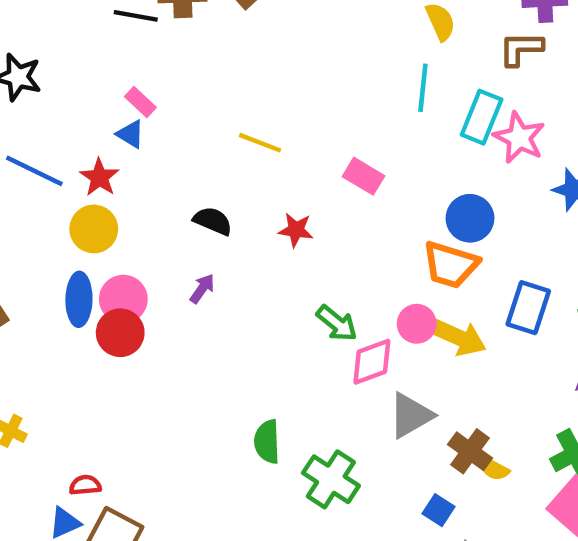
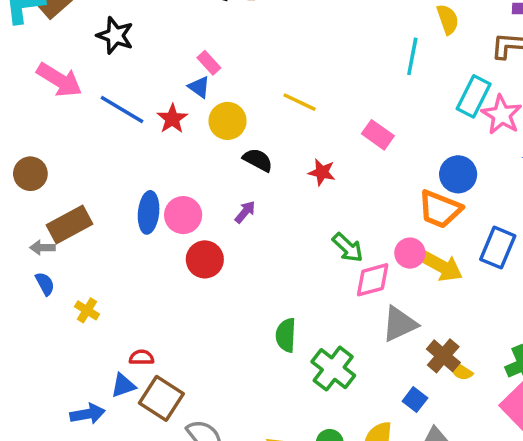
cyan line: (423, 88) -> (412, 56), moved
yellow circle: (94, 229) -> (228, 121), moved
red circle: (120, 333) -> (205, 259), moved

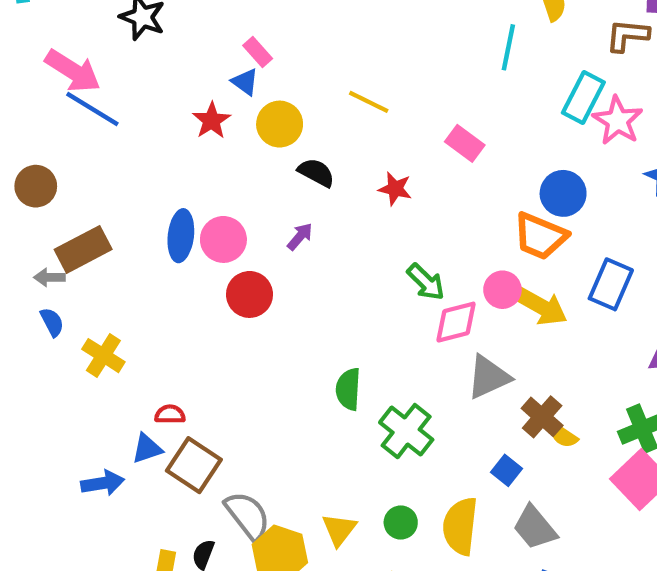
blue line: (122, 110) -> (92, 109), moved
yellow cross: (87, 310) -> (103, 356), size x1.4

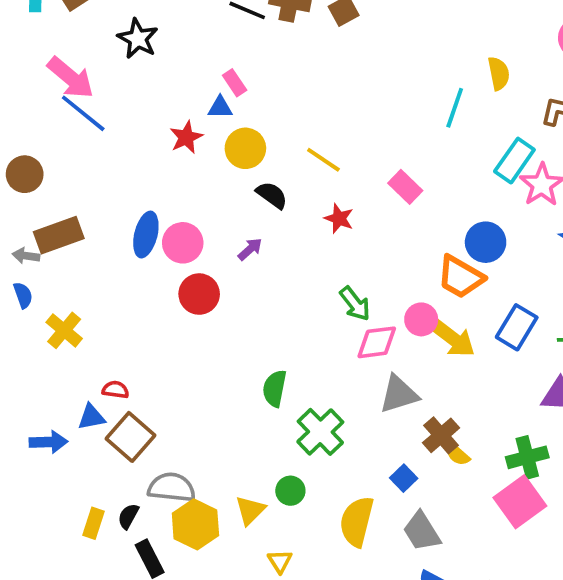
blue triangle: (245, 82) -> (220, 107), turned -44
yellow line: (369, 102) -> (323, 160), moved
gray semicircle: (248, 516) -> (172, 487), turned -54
green circle: (401, 523) -> (290, 491), moved

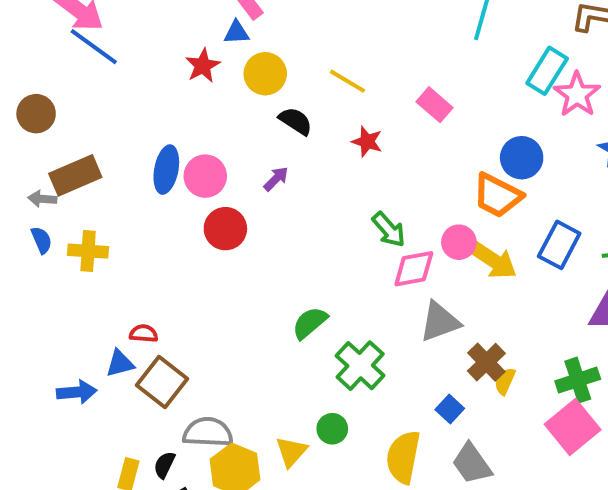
yellow cross: (64, 330) -> (88, 251), moved, turned -33
green semicircle: (275, 388) -> (310, 323), turned 42
yellow semicircle: (458, 454) -> (505, 381), turned 76

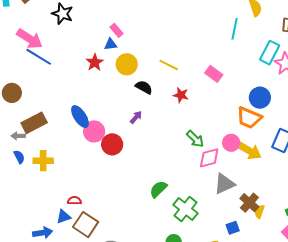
blue ellipse: (166, 170) -> (80, 117), turned -40
pink circle: (205, 176) -> (94, 131), moved
blue square: (450, 409) -> (233, 228), turned 32

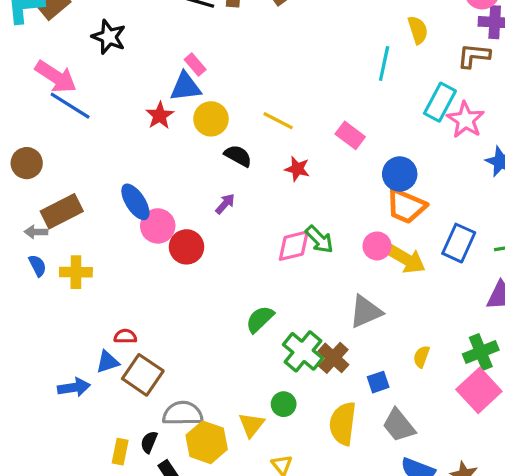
blue triangle: (111, 44) -> (185, 87), size x1.5
blue circle: (260, 98) -> (400, 174), moved
pink diamond: (209, 158) -> (294, 246), moved
brown cross: (249, 203) -> (333, 358), moved

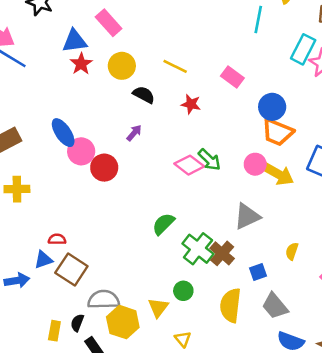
pink rectangle: (195, 64) -> (109, 23), size x1.5
blue triangle: (185, 87) -> (75, 41), moved
pink diamond: (294, 246) -> (189, 165), turned 52

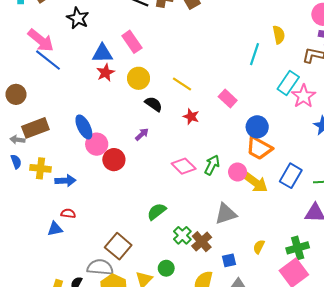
green arrow: (209, 160) -> (212, 165), moved, turned -114
green cross: (198, 249) -> (182, 235), size x0.7
brown square: (71, 270) -> (118, 246), moved
blue arrow: (17, 280) -> (65, 181), moved

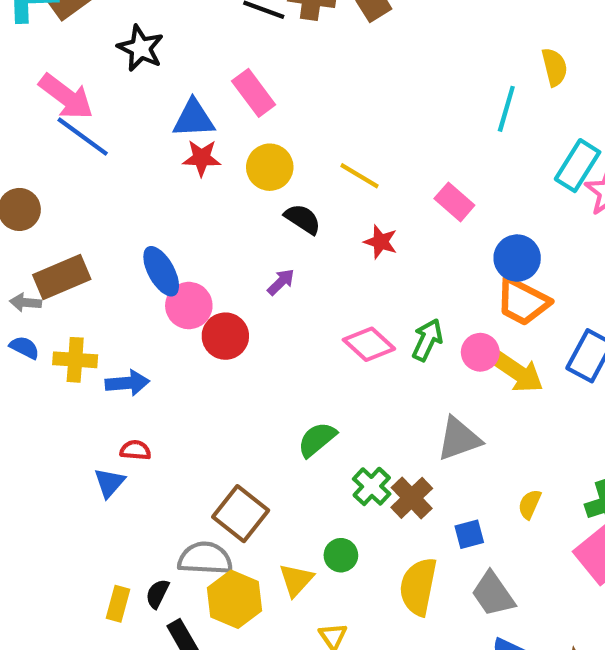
red star: (106, 73) -> (202, 158), turned 30
blue semicircle: (16, 162) -> (24, 348), turned -40
blue triangle: (55, 229) -> (109, 483), turned -35

